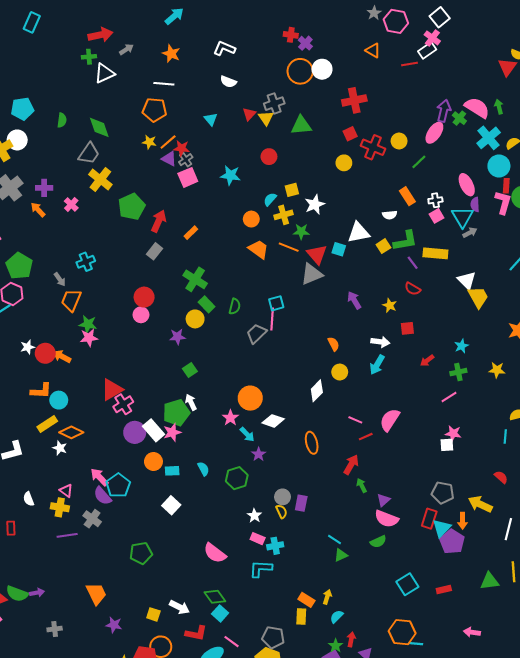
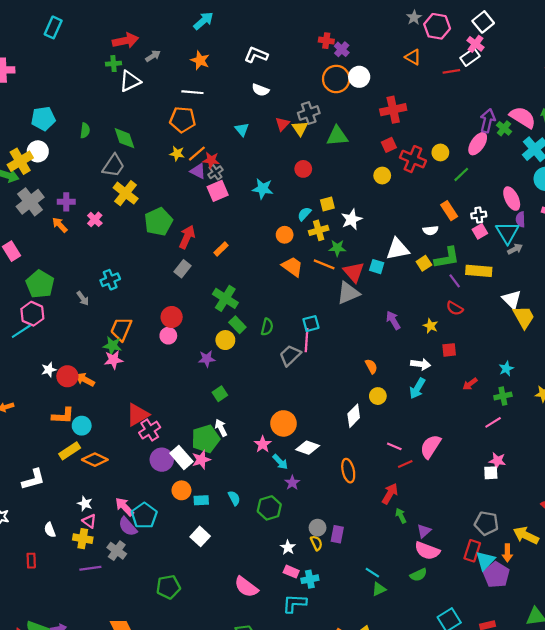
orange trapezoid: (71, 300) -> (121, 329), moved
white star: (60, 448) -> (85, 504), moved

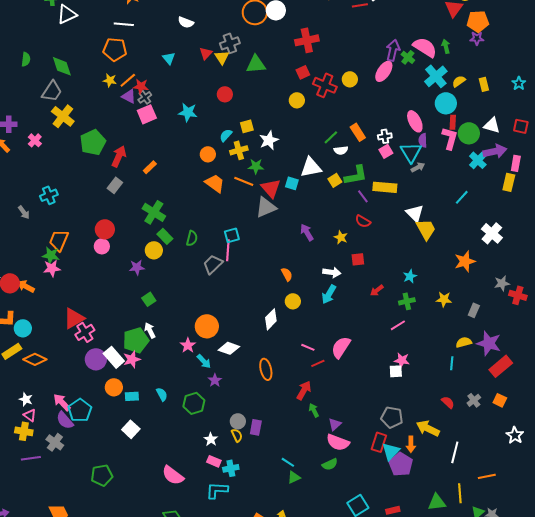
green line: (461, 174) -> (331, 137), moved

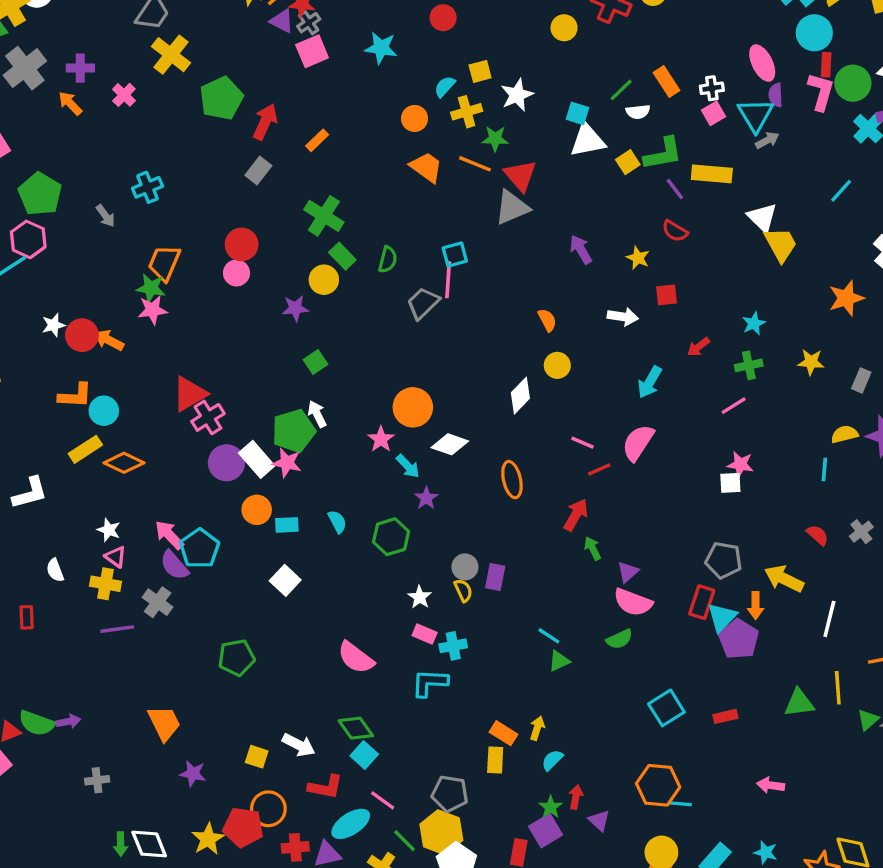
cyan square: (292, 183) -> (577, 113), moved
cyan arrow: (329, 294) -> (650, 382), moved
pink star: (132, 359) -> (287, 463), turned 30

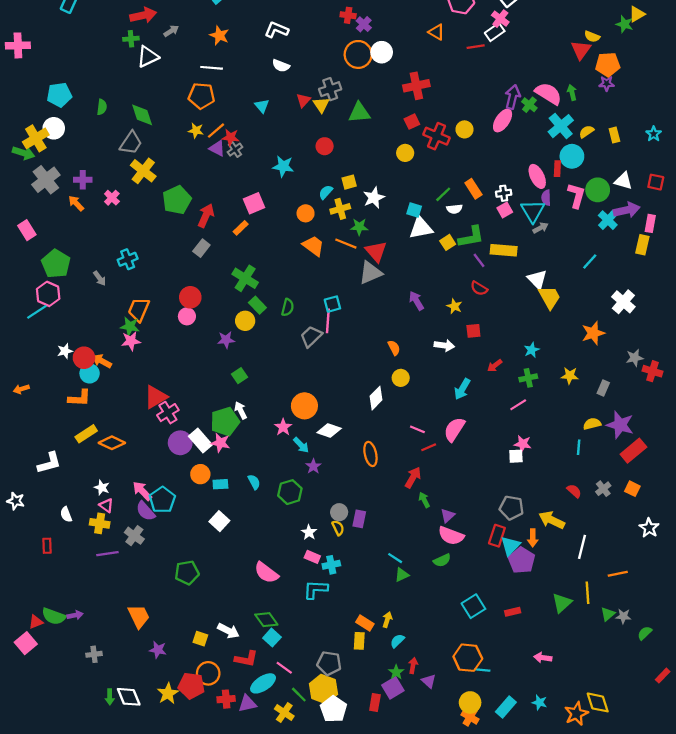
pink square: (312, 51) -> (254, 203), moved
red rectangle: (826, 65) -> (557, 169), moved
cyan circle: (104, 411) -> (90, 373), moved
green triangle: (799, 703) -> (562, 603), turned -35

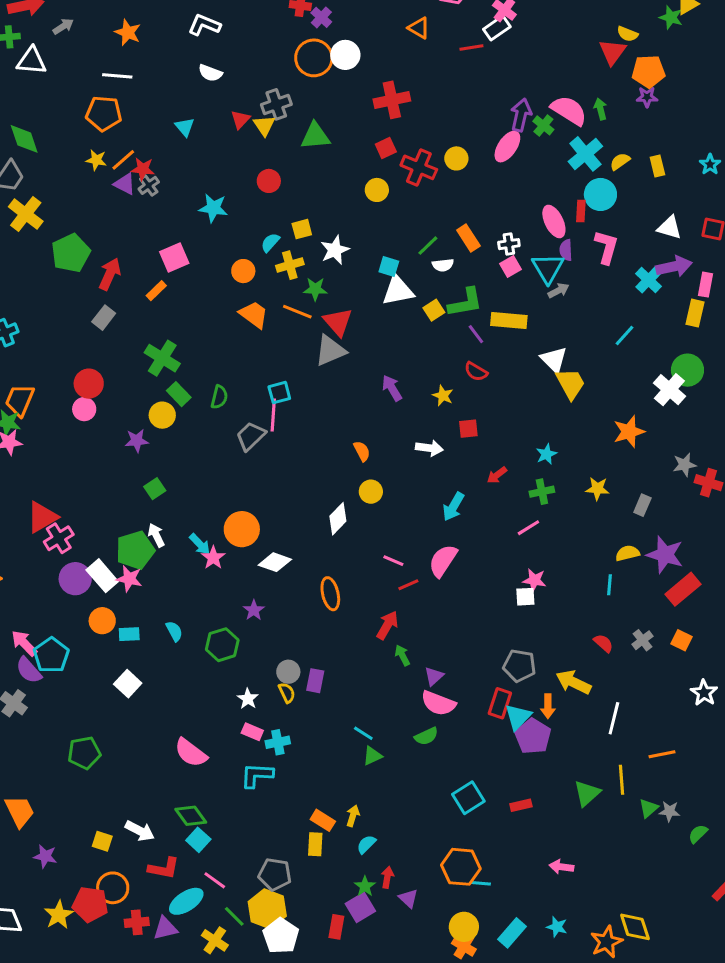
white triangle: (148, 57) -> (32, 61), turned 30
green circle: (598, 190) -> (687, 370), moved
cyan arrow: (301, 445) -> (200, 544), moved

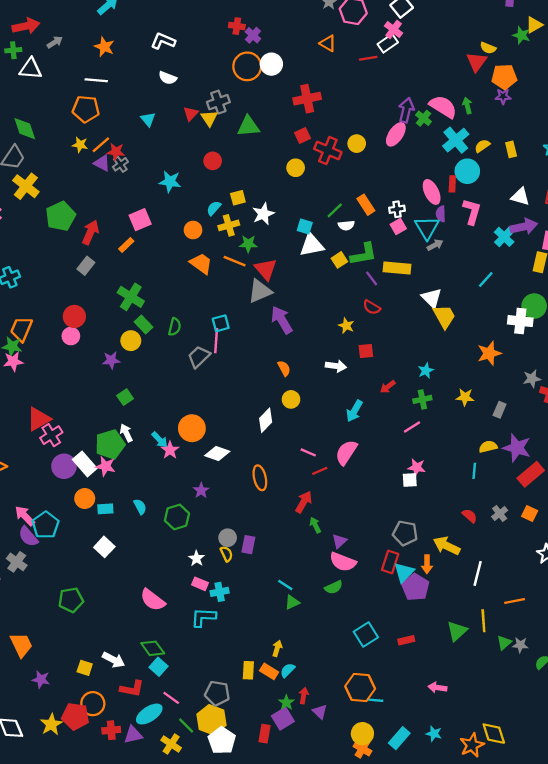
purple arrow: (392, 388) -> (282, 320), moved, size x1.4
white cross: (669, 390) -> (520, 321), turned -35
orange rectangle: (323, 820) -> (269, 671), moved

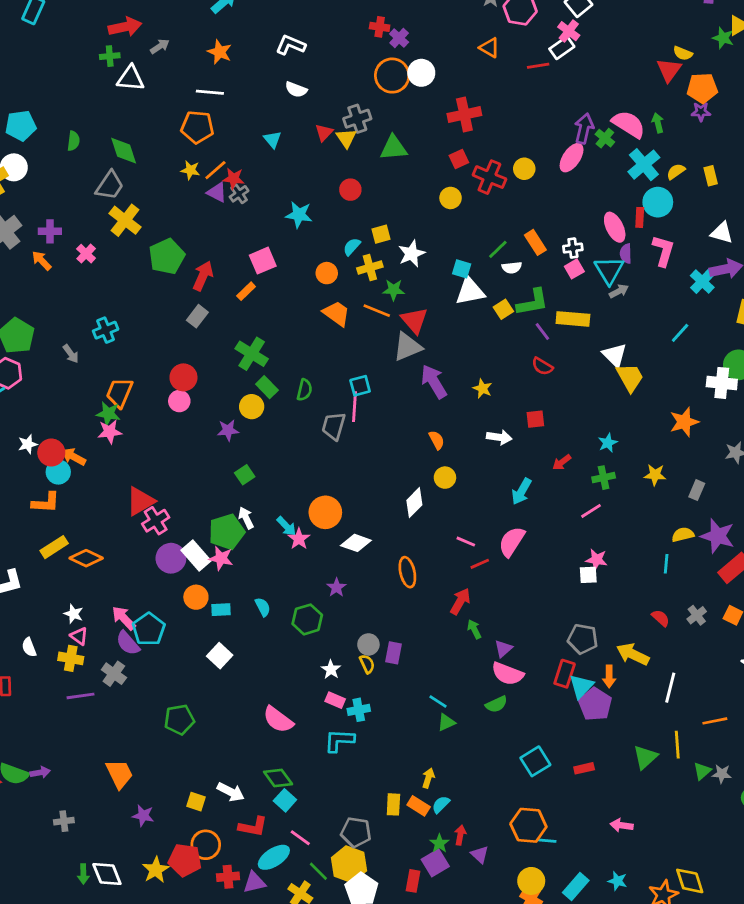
yellow star: (346, 326) -> (483, 389), moved
gray trapezoid: (199, 357) -> (334, 426), turned -30

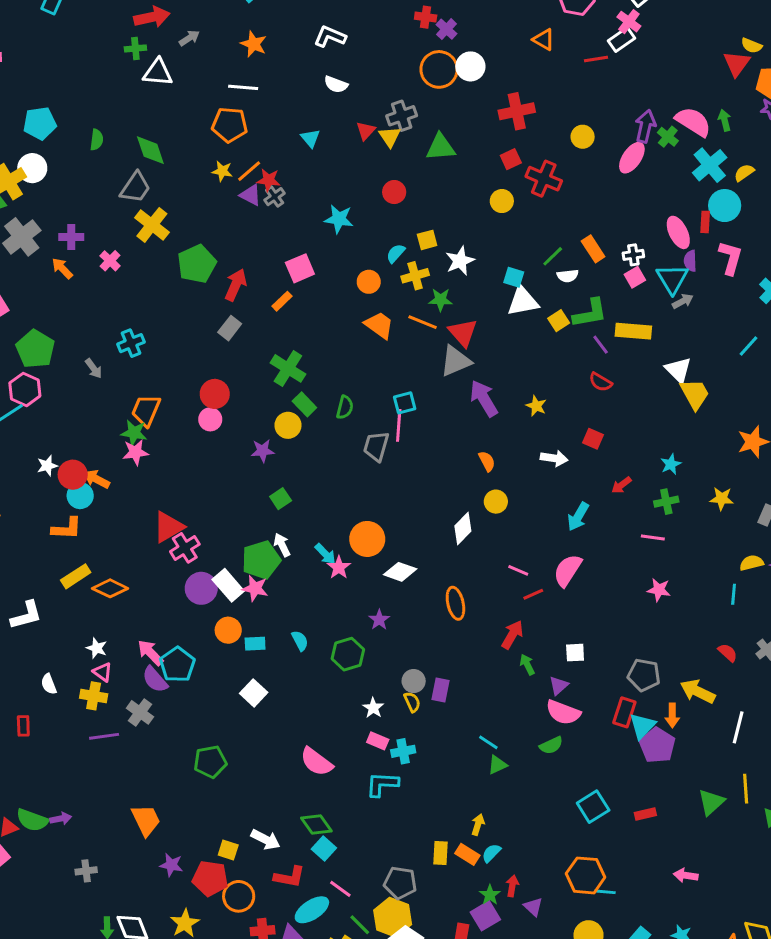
yellow circle: (524, 169) -> (583, 137), moved
red square: (535, 419) -> (593, 439), turned 30
pink line: (591, 511) -> (653, 537), turned 40
white square: (588, 575) -> (575, 653), moved
red pentagon: (185, 860) -> (210, 878), moved

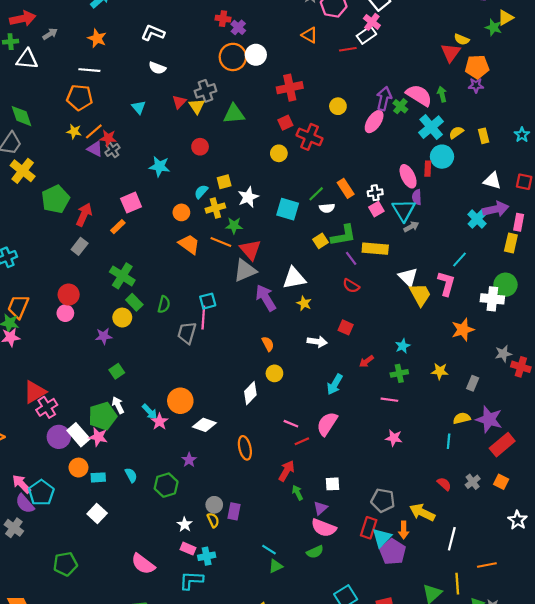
pink L-shape: (731, 258) -> (446, 284), moved
cyan square: (514, 277) -> (288, 209), size x1.5
white triangle: (523, 301) -> (294, 278), moved

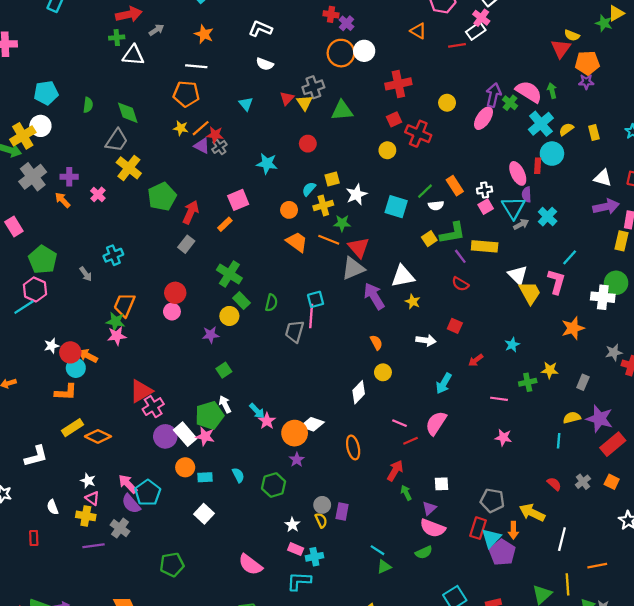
cyan cross: (477, 219) -> (548, 217), moved
green cross: (399, 373) -> (528, 382), moved
orange circle: (180, 401) -> (295, 433), moved

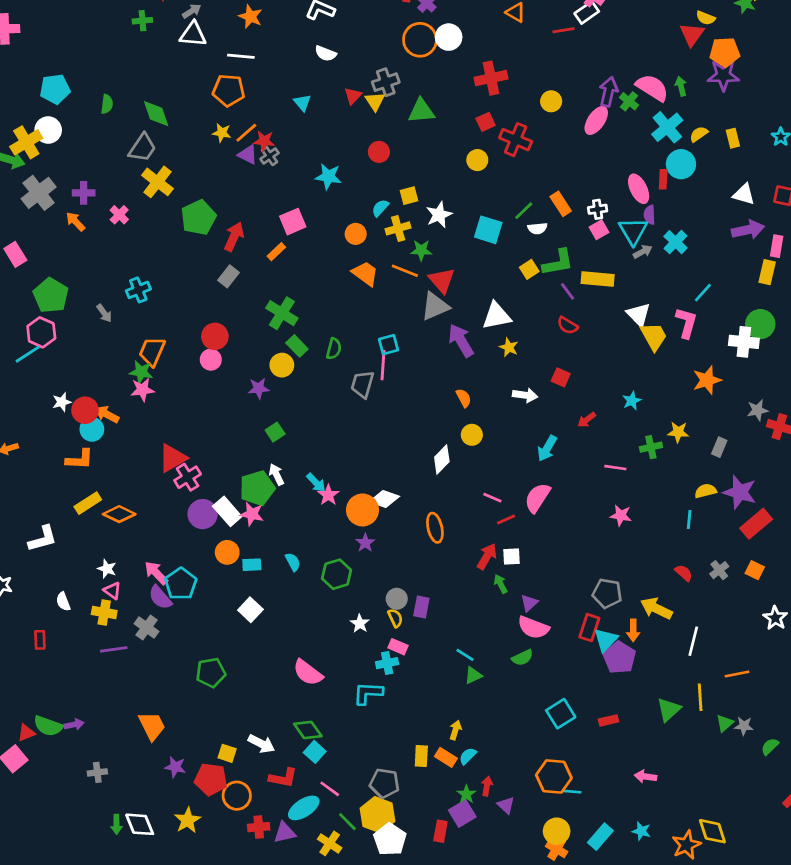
white triangle: (133, 55) -> (193, 34), moved
purple star: (586, 82) -> (723, 75), size x1.6
white square: (441, 484) -> (511, 556), moved
pink rectangle: (296, 549) -> (398, 647), moved

